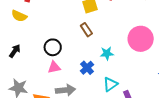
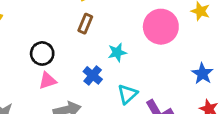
brown rectangle: (86, 30) -> (85, 24), turned 64

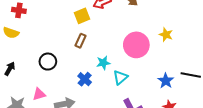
pink triangle: (47, 81) -> (39, 94), moved
cyan triangle: (127, 94) -> (120, 77), moved

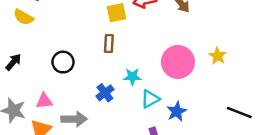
brown rectangle: (81, 41) -> (109, 43), turned -32
blue star: (166, 81) -> (177, 111), moved

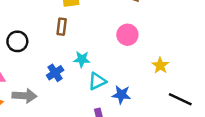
yellow star: (218, 56) -> (160, 65), moved
pink circle: (178, 62) -> (127, 35), moved, size x0.7
blue star: (177, 111) -> (121, 95), turned 30

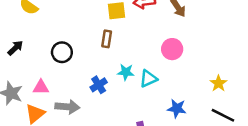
yellow star: (160, 65) -> (219, 83), moved
cyan triangle: (97, 81) -> (148, 79), moved
blue star: (121, 95) -> (177, 108), moved

